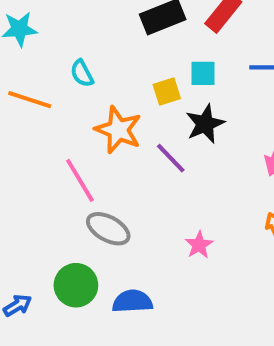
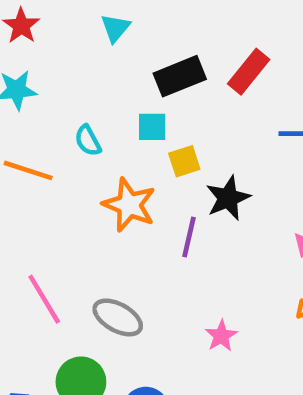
cyan square: (203, 73) -> (152, 127), moved
purple line: (171, 158) -> (189, 237), turned 57
pink line: (80, 180) -> (44, 299), moved

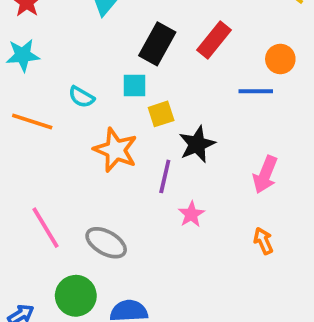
black rectangle: (180, 76) -> (157, 44), turned -39
cyan semicircle: (88, 141) -> (81, 97), turned -32
pink star: (221, 336) -> (191, 214), moved

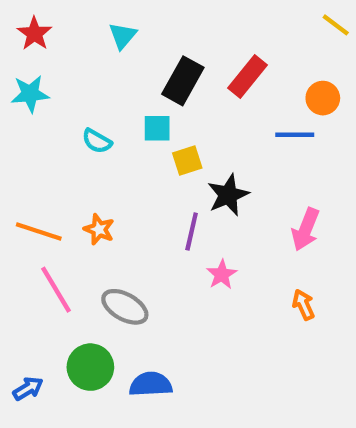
orange line: (32, 122) -> (39, 231), moved
orange star: (116, 150) -> (99, 229), moved, size x0.6

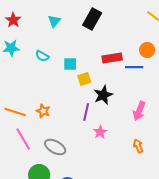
red rectangle: (247, 77) -> (112, 58), moved, turned 42
black rectangle: (183, 81) -> (92, 19), moved
cyan semicircle: (97, 141) -> (42, 56), moved

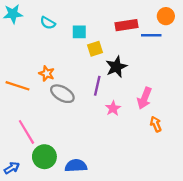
orange star: (43, 111) -> (47, 73), moved
pink arrow: (139, 111) -> (144, 98), moved
pink line: (23, 139) -> (26, 132), moved
gray ellipse: (55, 147) -> (62, 94), moved

